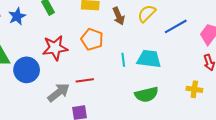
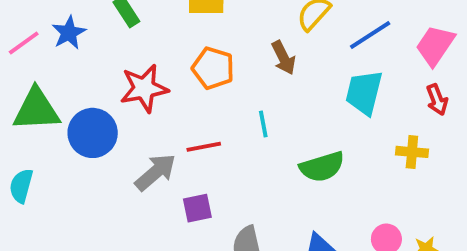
brown arrow: (119, 16) -> (283, 58), moved
cyan trapezoid: (149, 59) -> (364, 93), moved, turned -80
cyan line: (123, 60) -> (263, 124), moved

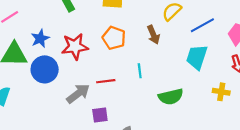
blue star: (69, 33) -> (40, 38), moved

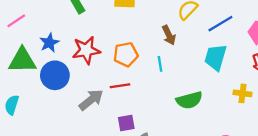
orange pentagon: (114, 38) -> (126, 54), moved, turned -30
cyan line: (140, 71) -> (160, 64), moved
purple square: (100, 115) -> (126, 123), moved

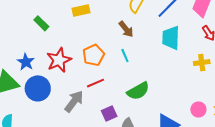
green semicircle: (189, 100) -> (138, 91), moved

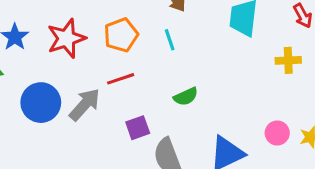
blue circle: (38, 88) -> (41, 103), moved
green semicircle: (138, 91) -> (186, 97), size x0.7

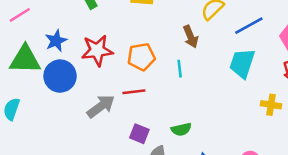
green semicircle: (186, 97) -> (181, 129), moved
blue circle: (41, 103) -> (60, 76), moved
purple square: (138, 128) -> (139, 134), turned 30

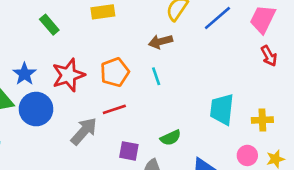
brown arrow: (191, 37) -> (161, 41), turned 110
cyan trapezoid: (242, 63) -> (222, 109), moved
yellow cross: (271, 105) -> (262, 120), moved

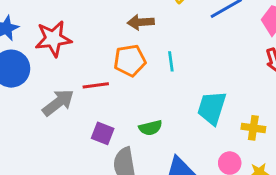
brown arrow: (161, 41) -> (141, 22), moved
orange pentagon: (115, 72) -> (130, 60), moved
cyan line: (156, 76) -> (171, 61), moved

